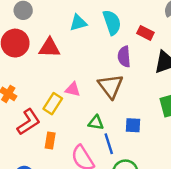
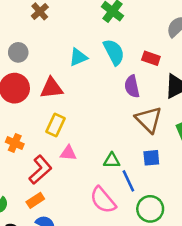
brown triangle: (111, 86) -> (149, 120), moved
pink triangle: (73, 89) -> (68, 153), moved
yellow rectangle: (53, 104) -> (55, 125), moved
orange rectangle: (50, 141) -> (35, 200), moved, turned 56

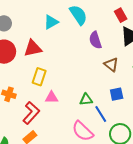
red rectangle: (151, 58) -> (121, 15), moved, turned 48
brown triangle: (149, 120) -> (111, 65), size x0.7

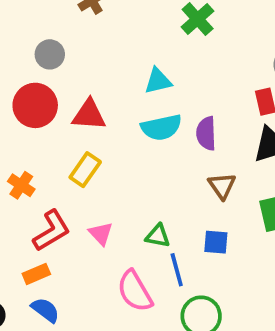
cyan semicircle: (78, 15) -> (161, 127), moved, turned 95
cyan triangle: (51, 22) -> (158, 81), moved
pink triangle: (52, 97) -> (101, 234), moved, turned 32

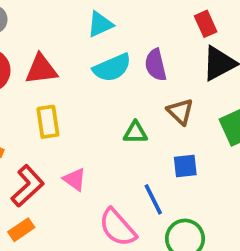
yellow rectangle: (85, 170) -> (48, 122), turned -32
green triangle: (158, 236) -> (135, 133), moved

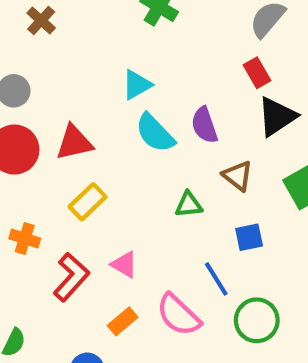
cyan semicircle: (112, 68) -> (155, 133), turned 75
yellow rectangle: (48, 122) -> (88, 202), turned 60
orange rectangle: (21, 230) -> (123, 321), moved

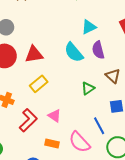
cyan triangle: (137, 85) -> (89, 27), moved
green triangle: (189, 205) -> (88, 88), turned -32
orange rectangle: (123, 321) -> (52, 144), turned 48

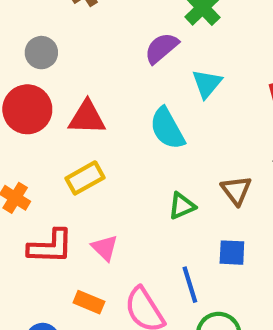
cyan triangle: (89, 27) -> (207, 84), turned -35
purple semicircle: (98, 50) -> (161, 48), moved, turned 54
red L-shape: (28, 120) -> (50, 247), turned 35

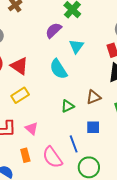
red triangle: (87, 117) -> (19, 66), turned 36
brown triangle: (236, 190) -> (94, 97), turned 49
orange rectangle: (89, 302) -> (25, 155), turned 56

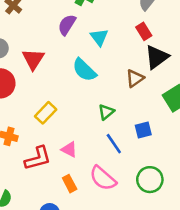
red triangle: (19, 66) -> (33, 59), moved, turned 42
brown triangle: (94, 97) -> (135, 78), moved
blue line: (74, 144) -> (114, 144), moved

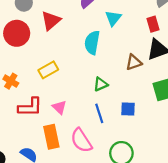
cyan semicircle: (84, 70) -> (92, 43), turned 40
orange rectangle: (70, 184) -> (51, 137), size x1.5

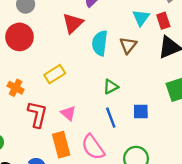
cyan triangle: (113, 18) -> (141, 18), moved
red triangle: (51, 21) -> (73, 23), moved
brown triangle: (134, 62) -> (128, 45), moved, turned -30
red L-shape: (30, 107) -> (37, 114), turned -75

